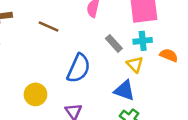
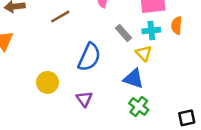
brown line: (49, 26) -> (60, 17), turned -54
orange semicircle: (169, 55) -> (177, 25), moved, turned -108

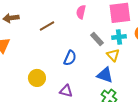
blue semicircle: (89, 57) -> (70, 58), size x0.7
purple triangle: (84, 99) -> (66, 91), turned -40

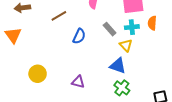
blue semicircle: (70, 58) -> (79, 36), moved
yellow circle: (37, 78) -> (38, 74), moved

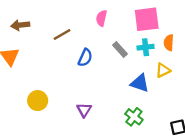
yellow triangle: (126, 45) -> (163, 70), moved, turned 48
blue triangle: (118, 66) -> (140, 83), moved
purple triangle: (78, 82) -> (84, 110), turned 48

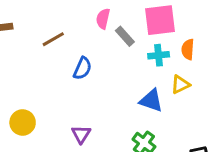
gray rectangle: (120, 50) -> (125, 36), moved

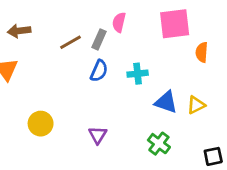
gray rectangle: (125, 36) -> (99, 39), moved, turned 66
cyan cross: (159, 55) -> (138, 74), moved
yellow triangle: (180, 84) -> (196, 105), moved

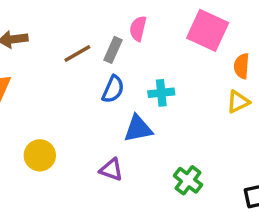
pink square: (175, 24) -> (208, 30), turned 32
blue triangle: (166, 102) -> (138, 129), moved, turned -30
yellow triangle: (196, 105) -> (238, 102), moved
purple triangle: (98, 135) -> (111, 170), turned -42

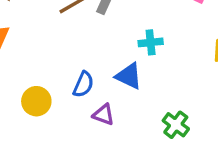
blue semicircle: (113, 89) -> (83, 84), moved
blue triangle: (138, 129) -> (129, 76), turned 36

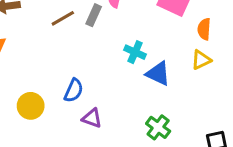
cyan cross: (151, 42) -> (135, 52), turned 30
blue triangle: (129, 76) -> (158, 74), moved

